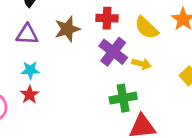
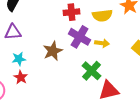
yellow semicircle: (146, 28) -> (102, 15), turned -42
brown star: (67, 29) -> (53, 51), moved
green cross: (123, 98) -> (92, 71), turned -30

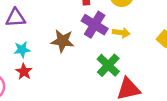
brown star: (53, 51) -> (62, 41), turned 30

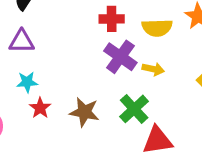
brown star: (62, 41) -> (84, 112), moved
red star: (24, 72) -> (40, 108), moved

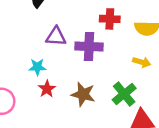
purple triangle: (22, 41) -> (56, 36), moved
purple cross: (120, 57) -> (89, 47), moved, turned -36

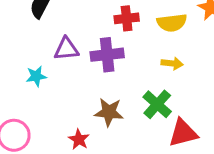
cyan star: (37, 67) -> (36, 76), moved
red star: (47, 89) -> (79, 139), moved

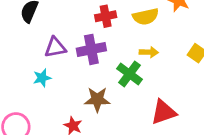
cyan star: (36, 76) -> (42, 78), moved
green cross: (157, 104) -> (130, 74), moved

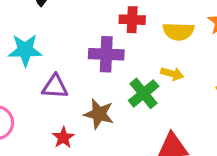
purple triangle: (55, 47) -> (55, 87), moved
cyan star: (42, 78) -> (25, 50), moved, size x1.5

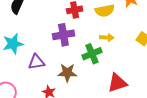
green cross: (144, 93) -> (92, 54), turned 30

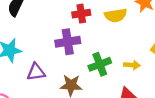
yellow arrow: (107, 38) -> (132, 65), moved

